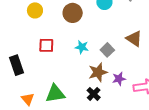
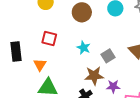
orange triangle: (28, 99) -> (40, 65), moved

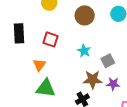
black rectangle: (16, 52) -> (19, 33), moved
purple star: (113, 86) -> (113, 84), moved

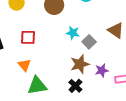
cyan star: (84, 51) -> (73, 33), moved
purple star: (113, 84) -> (102, 70), moved

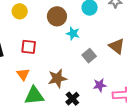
cyan star: (73, 33) -> (73, 33), moved
brown star: (80, 64) -> (57, 78), moved

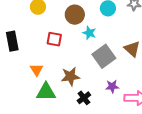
red square: (29, 47) -> (54, 39), moved
gray square: (89, 56) -> (104, 56), size x1.6

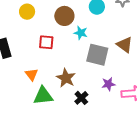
gray square: (104, 56) -> (97, 55), turned -35
brown star: (70, 76) -> (66, 78), turned -30

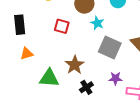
orange triangle: (32, 74) -> (27, 54), moved, turned 40

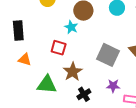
cyan star: (97, 23) -> (71, 27), moved
red square: (62, 26) -> (59, 48), moved
orange triangle: (27, 54) -> (25, 60), turned 32

